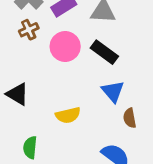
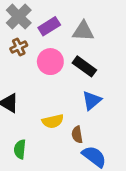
blue triangle: (113, 91) -> (92, 101), turned 30
brown semicircle: (130, 118) -> (77, 135), moved

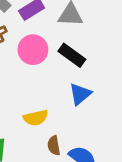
brown semicircle: (77, 135) -> (54, 146), moved

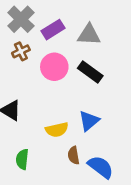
blue triangle: (80, 94) -> (89, 121), moved

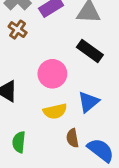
brown cross: (21, 51) -> (18, 30), turned -30
pink circle: (54, 67) -> (52, 74), moved

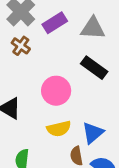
blue triangle: (89, 102) -> (93, 133), moved

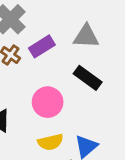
purple rectangle: (55, 23) -> (42, 46), moved

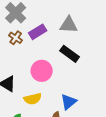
yellow semicircle: (50, 142) -> (33, 99), moved

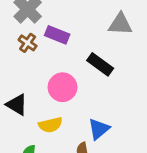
gray triangle: (69, 25) -> (120, 24), moved
purple rectangle: (38, 32) -> (57, 35), turned 54

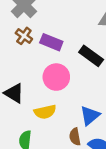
purple rectangle: (57, 35) -> (51, 42), moved

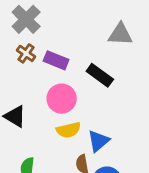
yellow semicircle: (45, 112) -> (68, 130), moved

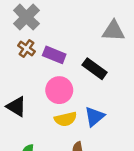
blue triangle: (98, 141) -> (95, 117), moved

